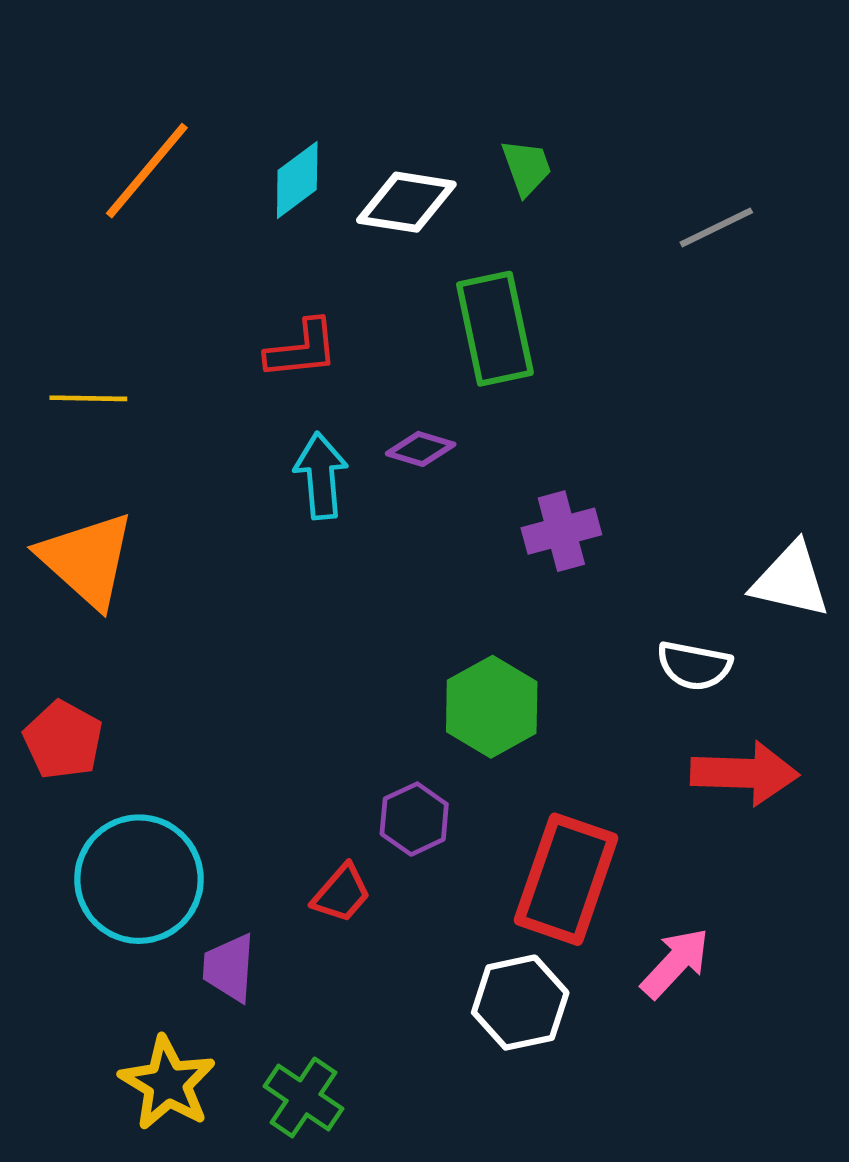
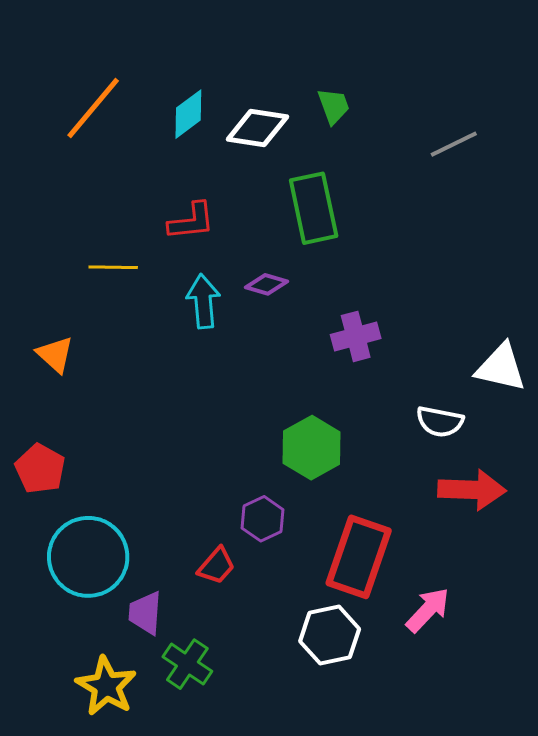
yellow line: (88, 398) -> (113, 267), moved
orange triangle: (87, 560) -> (55, 354), size x0.6
green cross: (303, 1097) -> (187, 664), moved

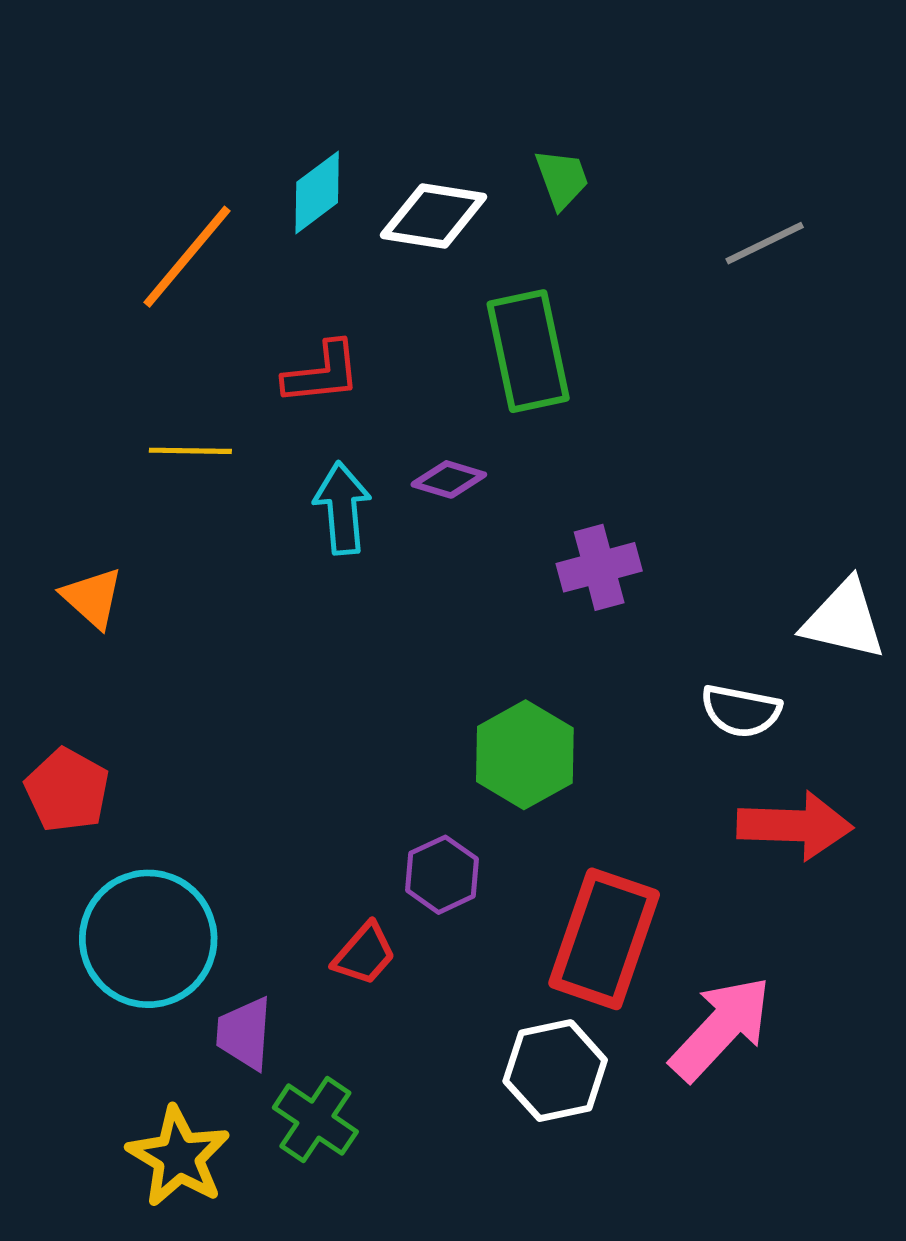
orange line: (93, 108) -> (187, 257), moved
pink arrow: (428, 610) -> (721, 1028), size x1.4

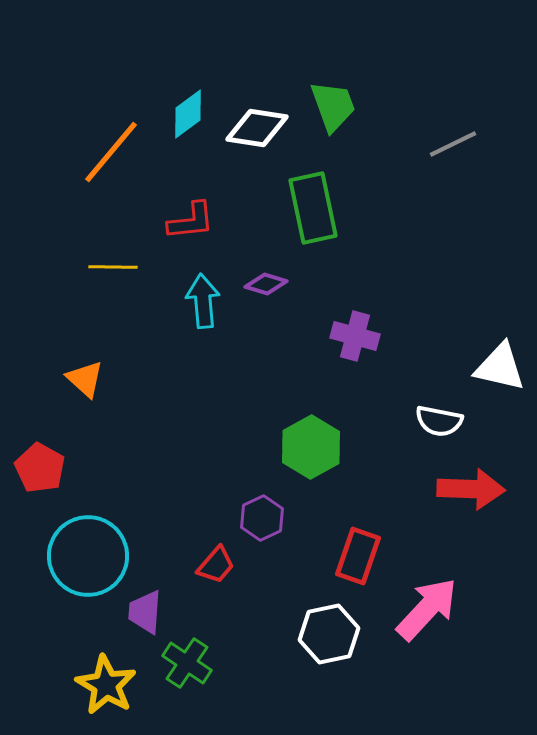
green trapezoid: (562, 179) -> (333, 106), size x1.4
purple cross: (599, 567) -> (355, 336), turned 30
orange triangle: (92, 598) -> (85, 379), moved
red rectangle: (604, 939) -> (358, 556), size x0.7

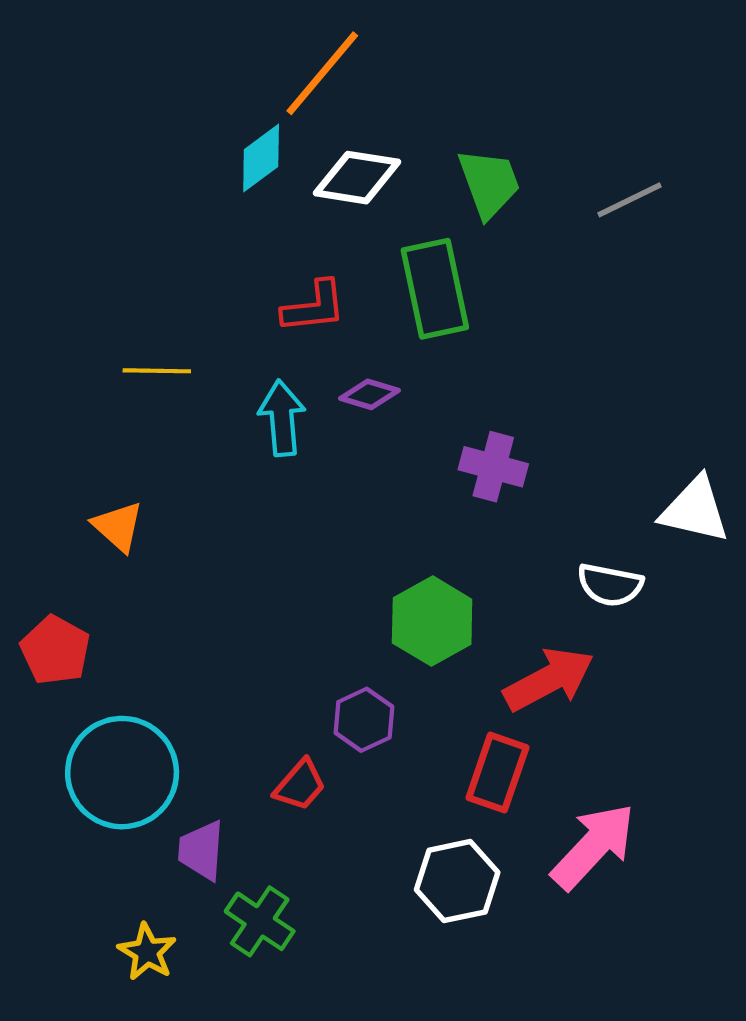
green trapezoid: (333, 106) -> (489, 183), moved
orange line: (111, 152) -> (322, 73), moved
red L-shape: (191, 221) -> (314, 307), moved
red arrow: (471, 489) -> (549, 679), moved, turned -30
yellow star: (106, 685) -> (147, 952), size x0.7

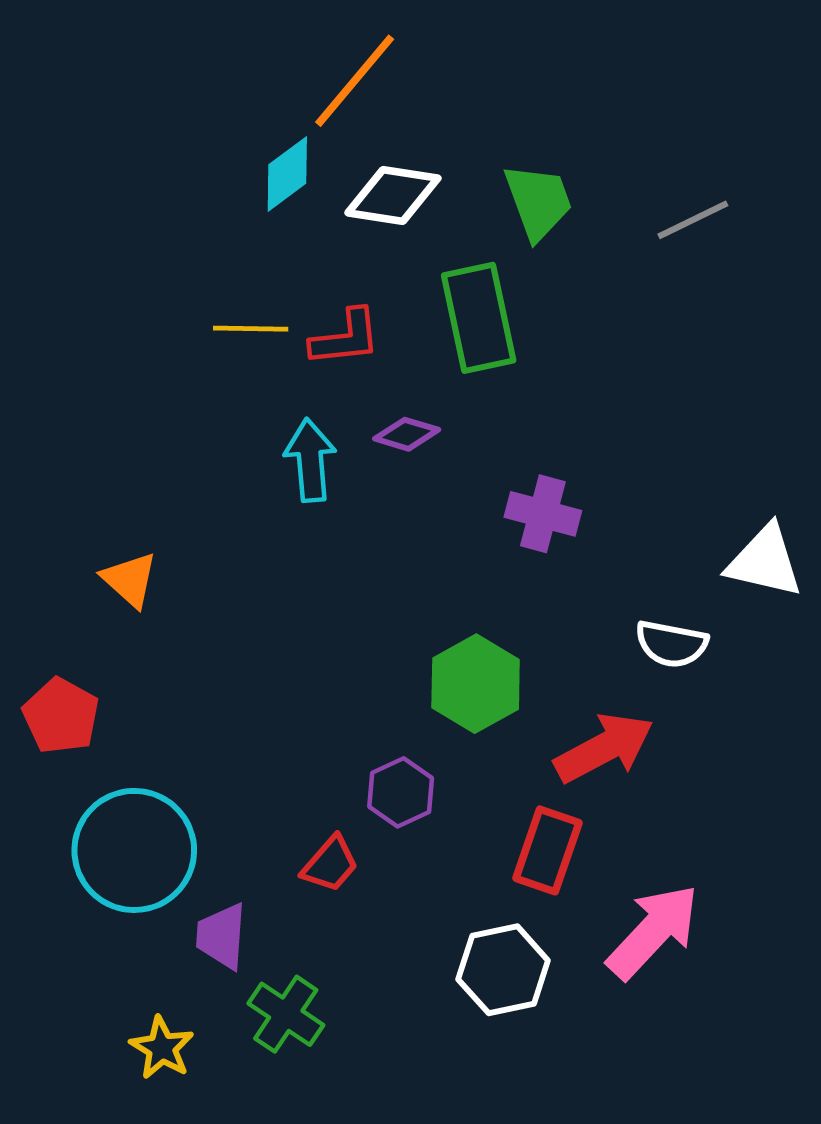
yellow line: (157, 371) -> (251, 329), moved

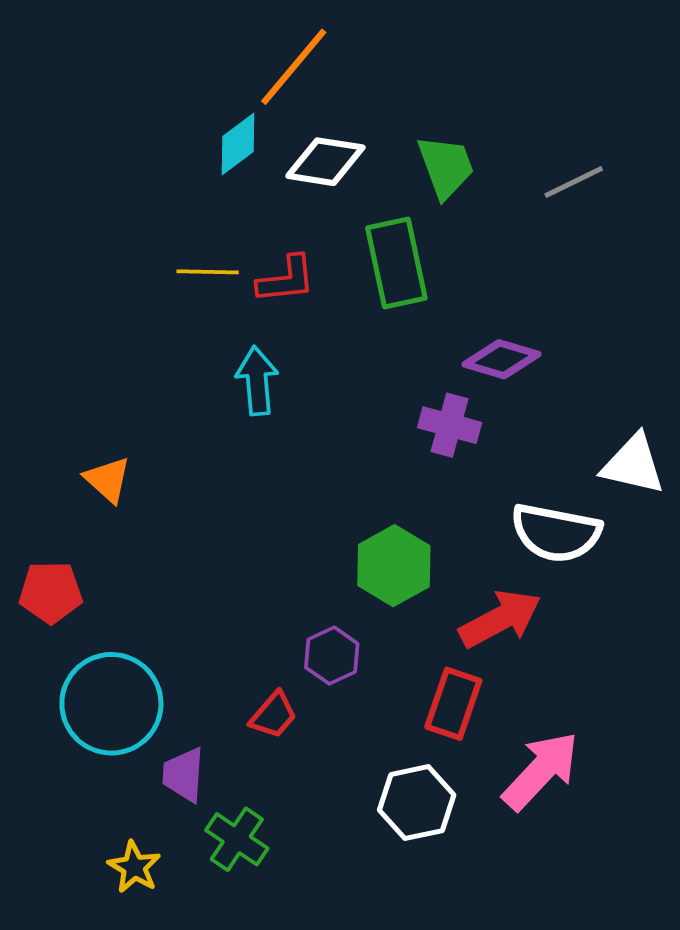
purple diamond: (407, 434) -> (501, 359), moved, size x1.4
white semicircle: (671, 644) -> (556, 533), size x1.5
red pentagon: (61, 716) -> (51, 592), turned -30

